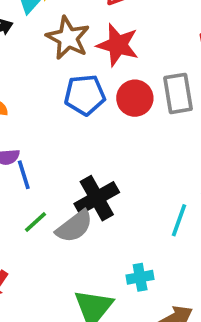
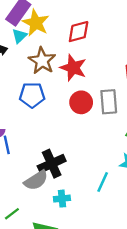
blue pentagon: (85, 95) -> (32, 95), moved
green line: (36, 222) -> (12, 214), moved
cyan cross: (140, 277) -> (62, 199), moved

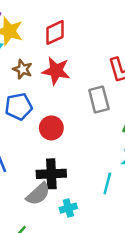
brown star: (42, 61) -> (23, 69), size x0.7
red circle: (81, 102) -> (51, 128), moved
black cross: (52, 164) -> (51, 174), turned 32

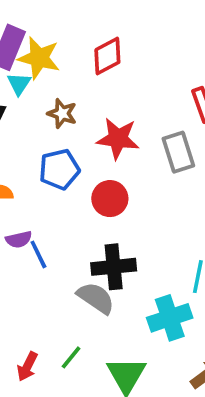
red star: (56, 71) -> (118, 139), moved
gray semicircle: (38, 194) -> (96, 298), turned -100
cyan cross: (68, 208) -> (170, 318), moved, size x1.6

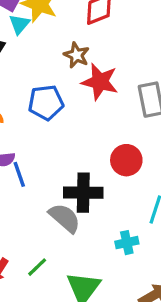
brown star: (62, 114) -> (77, 55), moved
red circle: (110, 199) -> (126, 160), moved
cyan cross: (170, 318) -> (127, 243), size x0.6

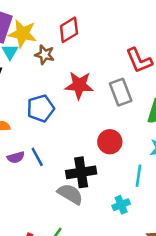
brown star: (77, 55) -> (45, 55), moved
blue line: (19, 174) -> (37, 157), moved

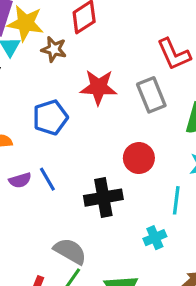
gray semicircle: (70, 194) -> (70, 251), moved

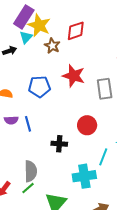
black cross: (103, 198) -> (59, 144), size x0.7
cyan cross: (155, 238) -> (84, 176), size x1.6
gray semicircle: (70, 251) -> (31, 171), turned 45

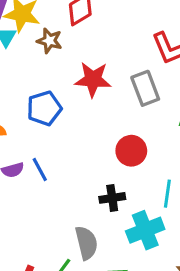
black cross: (59, 144) -> (112, 198), moved
gray semicircle: (31, 171) -> (86, 243), moved

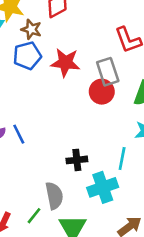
blue pentagon: (44, 108) -> (27, 56), moved
red circle: (131, 151) -> (102, 92), moved

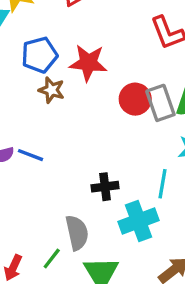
brown star: (31, 29) -> (52, 90), moved
gray rectangle: (108, 72) -> (160, 103), moved
blue line: (19, 134) -> (31, 155), turned -42

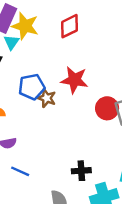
blue pentagon: (39, 55) -> (32, 87), moved
blue line: (31, 155) -> (20, 171), moved

